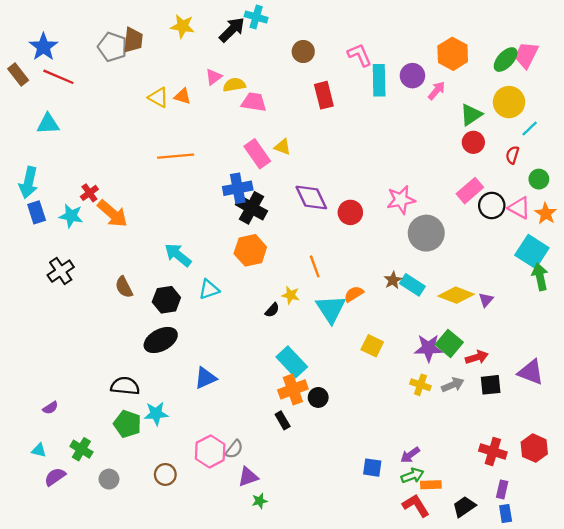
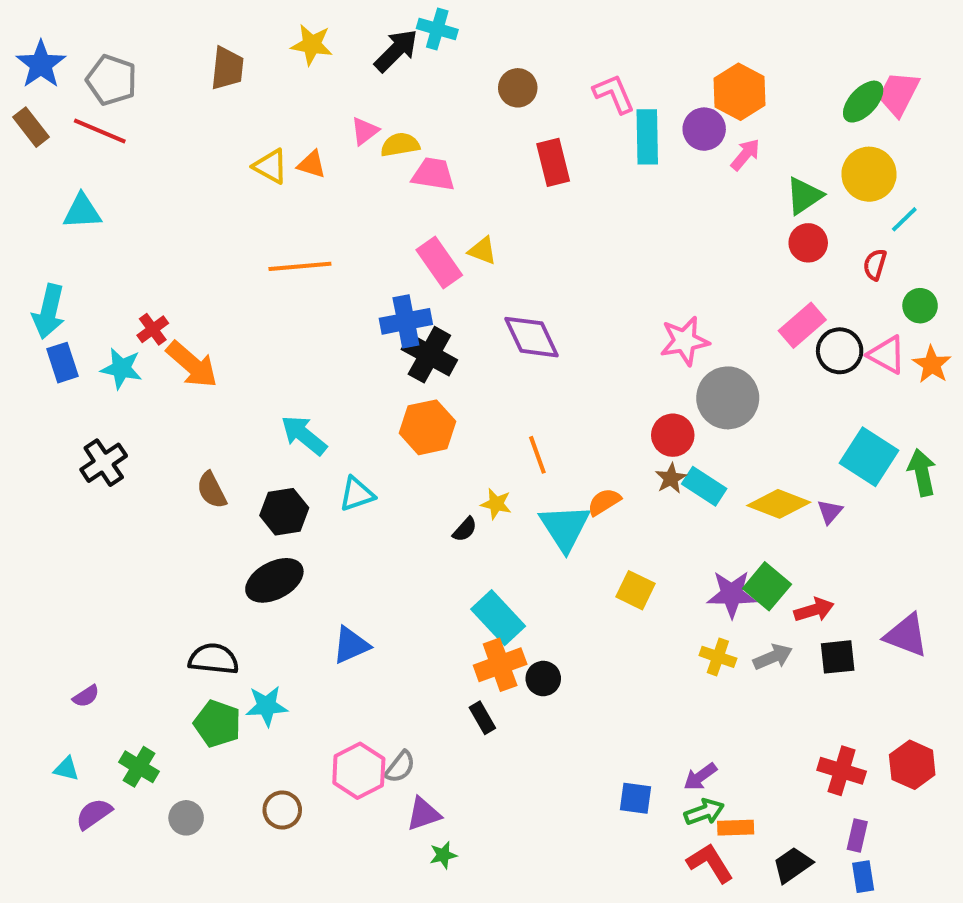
blue star: (43, 47) -> (41, 64), moved
gray pentagon: (112, 47) -> (112, 80), moved
orange hexagon: (453, 54) -> (739, 92), moved
red circle: (350, 212) -> (673, 435), moved
cyan square: (532, 251) -> (869, 457), moved

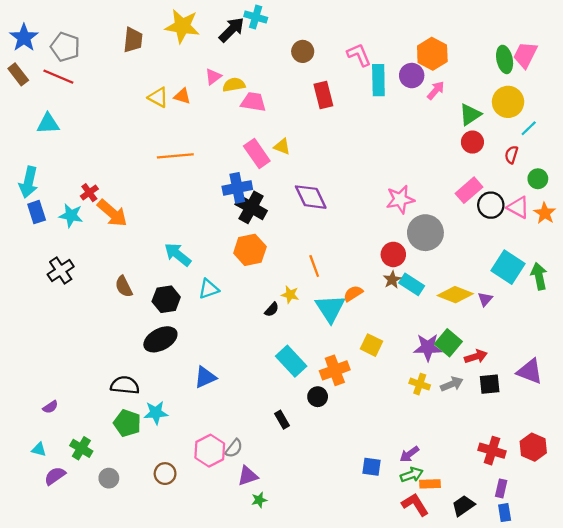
yellow star: (312, 45) -> (182, 26), size x1.4
green ellipse: (863, 102) -> (505, 59), turned -55
orange cross: (500, 665) -> (335, 370), moved

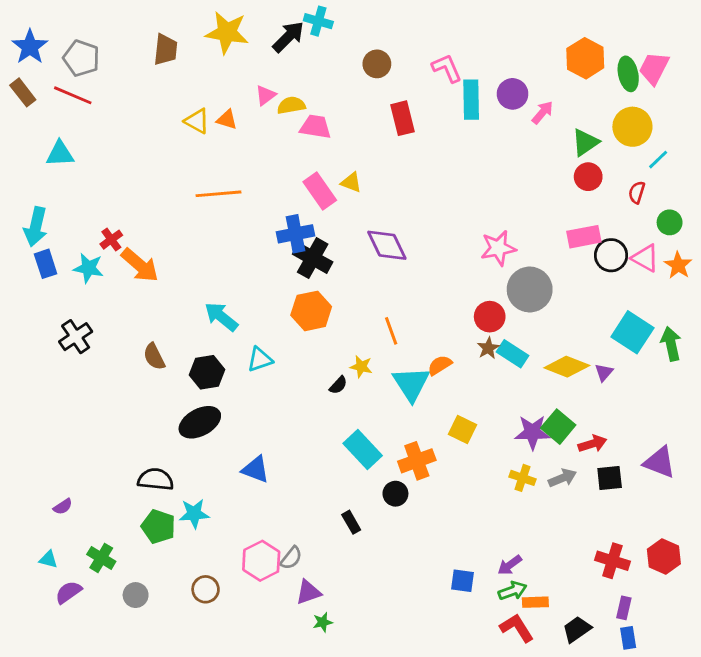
orange hexagon: (432, 54) -> (585, 58), moved
pink rectangle: (469, 190) -> (584, 237), turned 30
blue triangle: (205, 377) -> (256, 469), turned 45

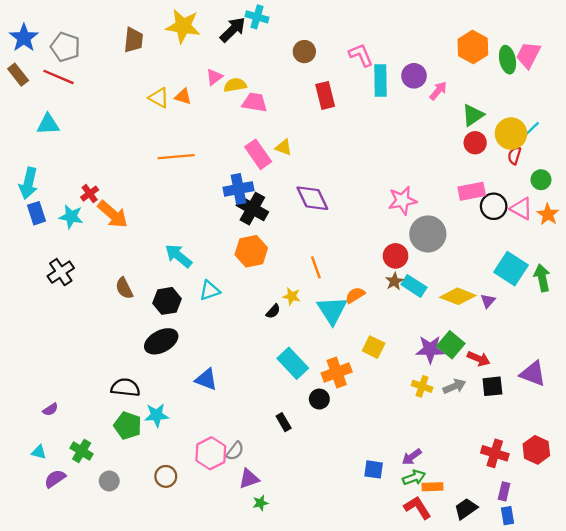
yellow circle: (632, 127) -> (511, 134), moved
red arrow: (592, 444) -> (479, 359), turned 40

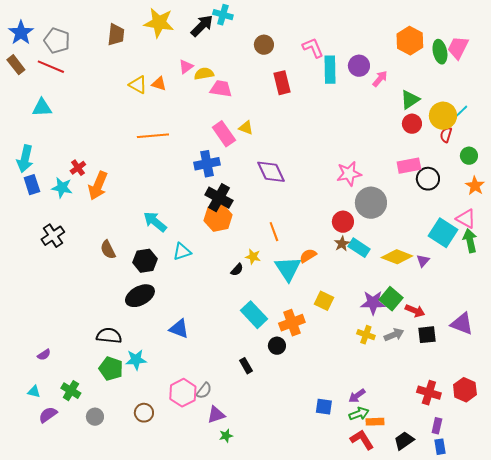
black cross: (252, 209) -> (219, 198), moved
pink triangle: (521, 209) -> (466, 219), moved
orange arrow: (113, 214) -> (98, 186), turned 72

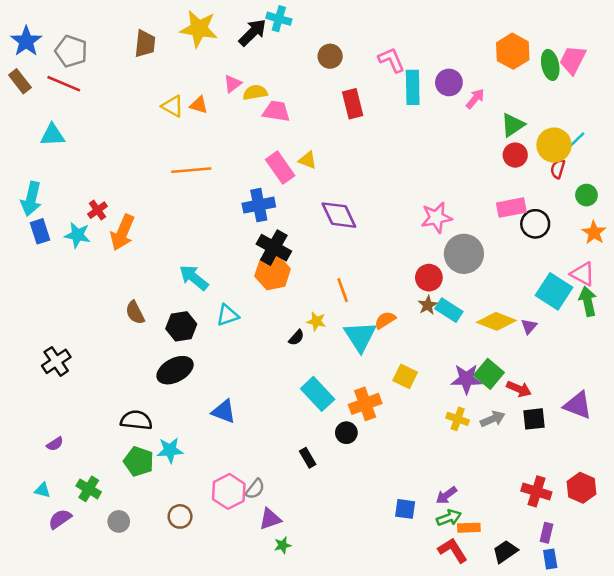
black cross: (53, 236) -> (56, 361), moved

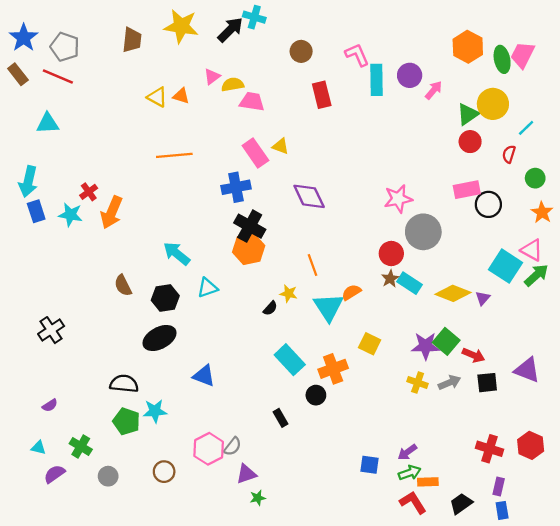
yellow circle: (554, 145) -> (493, 104), moved
green arrow: (588, 301) -> (536, 275), turned 60

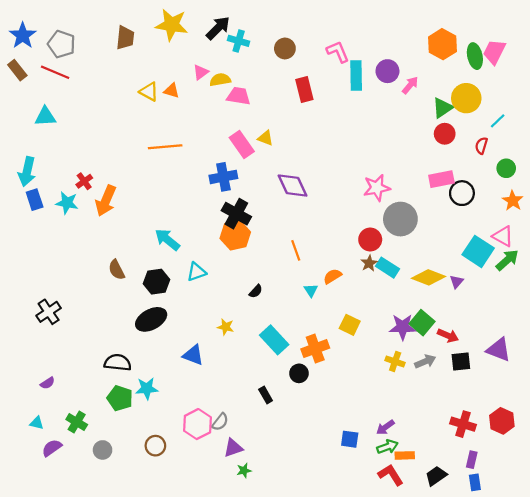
cyan cross: (254, 17) -> (239, 41), moved
yellow star: (289, 293) -> (226, 327), moved
cyan triangle: (328, 307) -> (311, 290), size x0.5

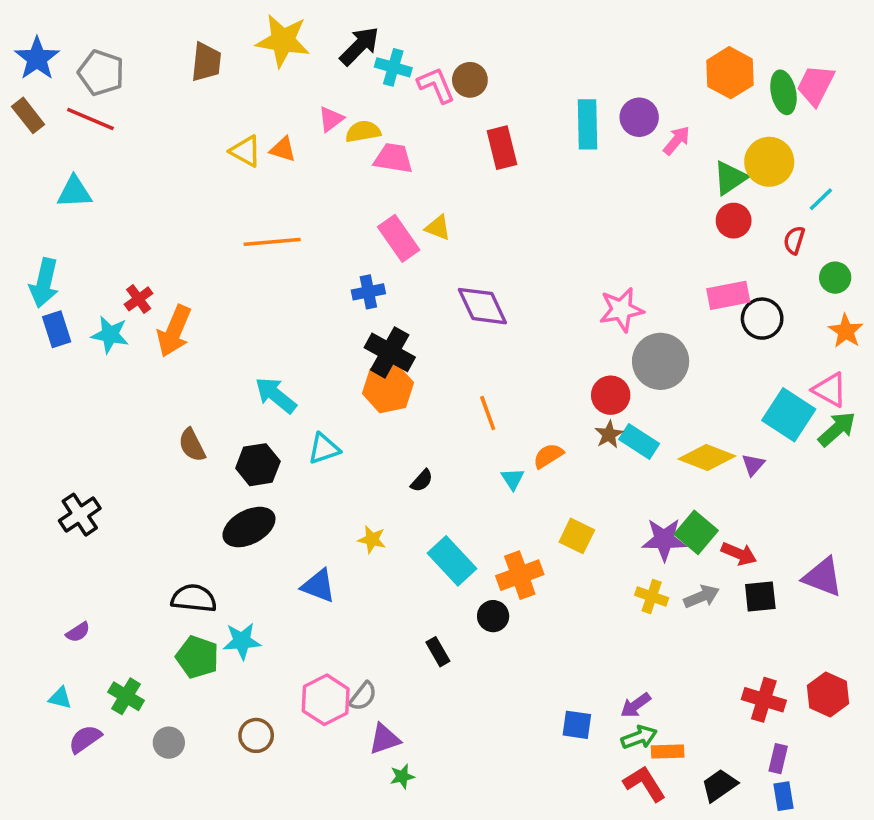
pink L-shape: (338, 52) -> (436, 85), moved
blue cross: (223, 177) -> (368, 292), size x0.7

